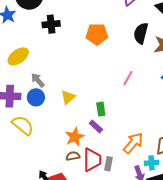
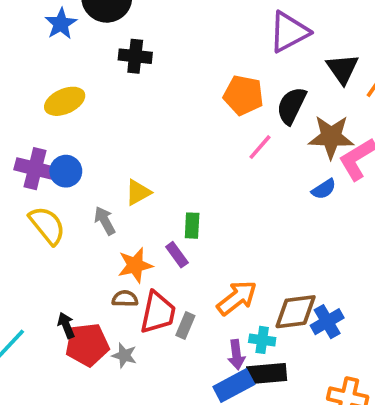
orange pentagon: (97, 34) -> (243, 95), moved
pink line: (128, 78) -> (260, 147), moved
gray arrow: (38, 80) -> (105, 221), moved
blue circle: (36, 97) -> (66, 171), moved

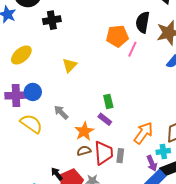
orange pentagon: (243, 95) -> (117, 36), moved
yellow triangle: (138, 192) -> (70, 65), moved

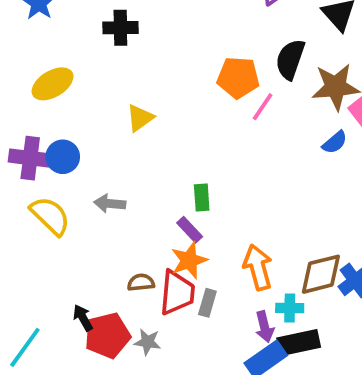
gray arrow: (61, 112) -> (110, 203), turned -49
orange star: (84, 131) -> (189, 260), moved
orange arrow: (143, 133) -> (258, 267), turned -60

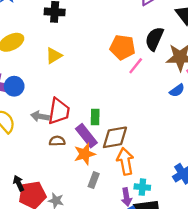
yellow triangle: (140, 118) -> (54, 56), moved
purple rectangle: (190, 230) -> (86, 136), size x1.5
brown diamond: (321, 274) -> (115, 137), moved
brown semicircle: (141, 282) -> (57, 141), moved
red trapezoid: (177, 293) -> (59, 111), moved

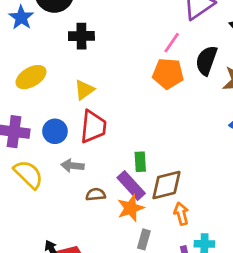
pink line: (136, 66) -> (172, 43), moved
blue circle: (14, 86) -> (55, 131), moved
red trapezoid: (59, 111) -> (93, 127), moved
orange arrow: (125, 161) -> (181, 214), size x0.7

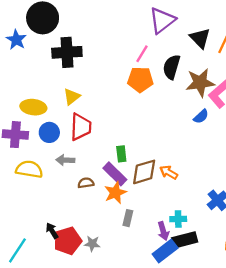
black cross: (81, 36) -> (67, 52), size x1.4
yellow ellipse: (31, 77) -> (33, 107), moved, turned 40
yellow semicircle: (28, 174) -> (29, 169), turned -32
orange arrow: (181, 214) -> (169, 172), moved, turned -42

